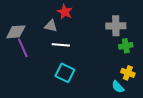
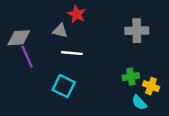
green cross: (126, 46) -> (131, 77), moved
cyan square: (65, 73) -> (64, 86), moved

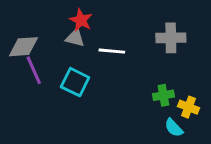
red star: (77, 14) -> (81, 20), moved
white line: (72, 53) -> (112, 51), moved
cyan square: (64, 86) -> (75, 82), moved

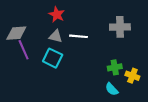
gray triangle: (75, 38) -> (56, 36), moved
cyan semicircle: (174, 128) -> (112, 89), moved

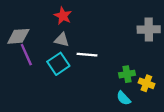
gray cross: (120, 27) -> (149, 29), moved
white line: (78, 36) -> (87, 55), moved
cyan square: (53, 58) -> (58, 64), turned 30

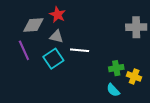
gray diamond: (18, 36) -> (33, 25), moved

